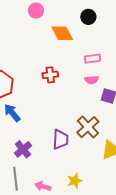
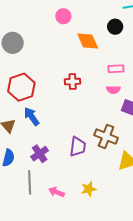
brown cross: (88, 127) -> (106, 136), turned -30

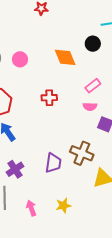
pink circle: (63, 16) -> (20, 59), moved
pink rectangle: (116, 69) -> (93, 86), turned -35
pink arrow: (56, 192) -> (31, 208), turned 49

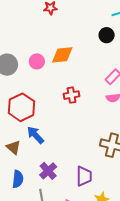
orange diamond: (65, 57) -> (62, 55), moved, turned -65
purple trapezoid: (53, 163) -> (84, 176), moved

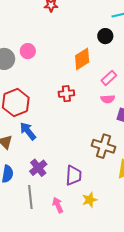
orange diamond: (62, 55) -> (82, 59), moved, turned -30
pink circle: (37, 61) -> (28, 51), moved

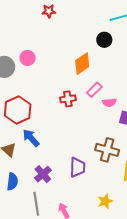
pink rectangle: (109, 78) -> (94, 90), moved
purple trapezoid: (74, 175) -> (77, 167), moved
yellow star: (90, 200) -> (105, 201), moved

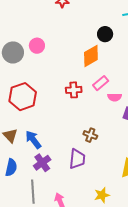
black circle: (104, 40) -> (105, 34), moved
blue arrow: (31, 138) -> (33, 140), moved
brown cross: (107, 150) -> (90, 135), moved, size x0.6

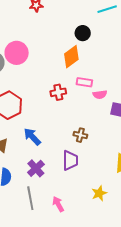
pink circle: (37, 46) -> (17, 53), size x1.5
pink rectangle: (101, 83) -> (84, 82), turned 56
blue arrow: (33, 140) -> (32, 137), moved

